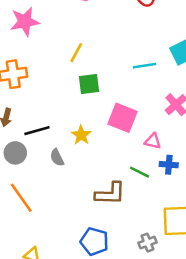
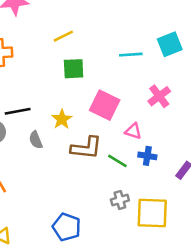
yellow line: (76, 53) -> (63, 36), turned 30
brown L-shape: (110, 194) -> (86, 148), moved
gray cross: (147, 243) -> (120, 200), moved

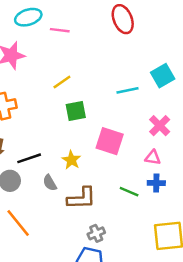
pink triangle: (133, 131) -> (153, 157), moved
brown L-shape: (86, 148) -> (82, 198), moved
gray cross: (120, 200) -> (96, 233), moved

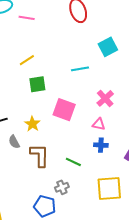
cyan square: (163, 76) -> (108, 47), moved
green line: (129, 192) -> (73, 162), moved
brown L-shape: (82, 198) -> (40, 155), turned -90
gray cross: (96, 233) -> (62, 187), moved

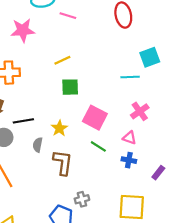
cyan line: (80, 69) -> (130, 77), moved
gray semicircle: (14, 142) -> (38, 145), turned 32
green line: (73, 162) -> (98, 146), moved

